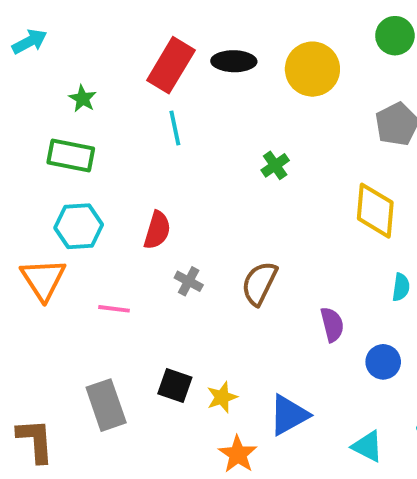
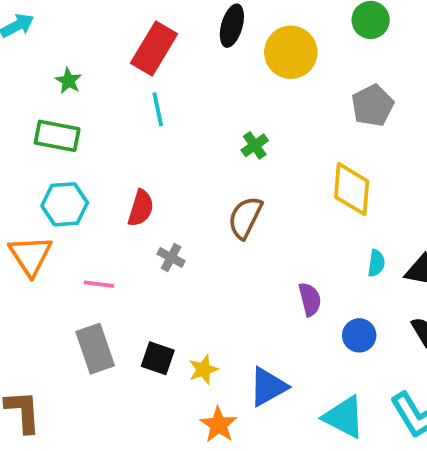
black ellipse: (234, 61) -> (232, 26), moved, turned -75
brown semicircle: (259, 283) -> (245, 218), moved
gray rectangle: (106, 405) -> (95, 349), moved
cyan triangle: (367, 446) -> (344, 417), size x1.4

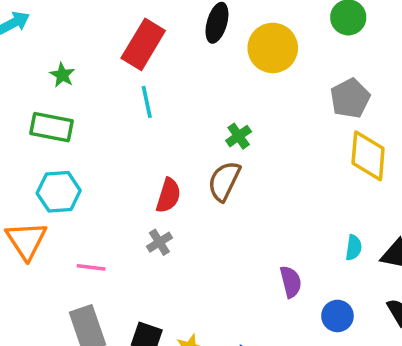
yellow diamond: (352, 189) -> (368, 156), moved
red semicircle: (141, 208) -> (168, 195), moved
brown semicircle: (245, 218) -> (224, 181), moved
gray cross: (171, 257) -> (159, 242), turned 30

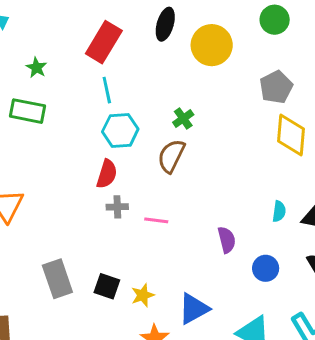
cyan hexagon: (59, 192) -> (120, 130), moved
red semicircle: (168, 195) -> (107, 174), moved
gray cross: (159, 242) -> (117, 207), turned 30
pink line: (91, 267) -> (156, 220), moved

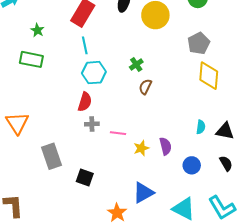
brown semicircle: (171, 156) -> (145, 87), moved, size x0.7
gray rectangle: (57, 279) -> (52, 156), moved
yellow star: (143, 295) -> (141, 148), moved

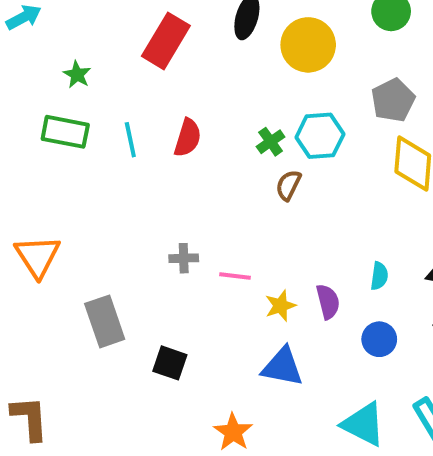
cyan line: (85, 45) -> (130, 140), moved
cyan hexagon: (94, 73) -> (320, 136), moved
red semicircle: (85, 102) -> (188, 138), moved
cyan semicircle: (201, 127) -> (379, 276), moved
blue triangle: (143, 193) -> (282, 367), moved, turned 40

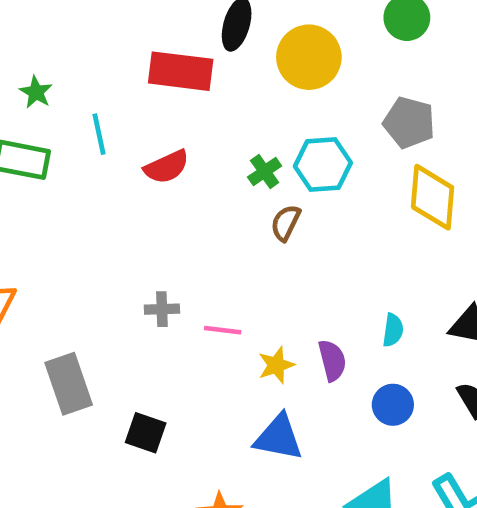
red rectangle: (166, 41) -> (181, 71), moved, turned 66
gray pentagon: (393, 100) -> (409, 123), turned -30
red semicircle: (188, 138) -> (167, 167), turned 48
cyan line: (130, 140) -> (99, 134), moved

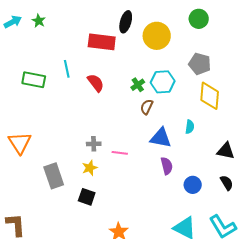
green star: (36, 92) -> (39, 21), moved
red semicircle: (167, 167) -> (96, 83), turned -102
cyan semicircle: (393, 330) -> (190, 127), moved
yellow star: (276, 365) -> (90, 168), moved
blue triangle: (279, 437) -> (161, 138), moved

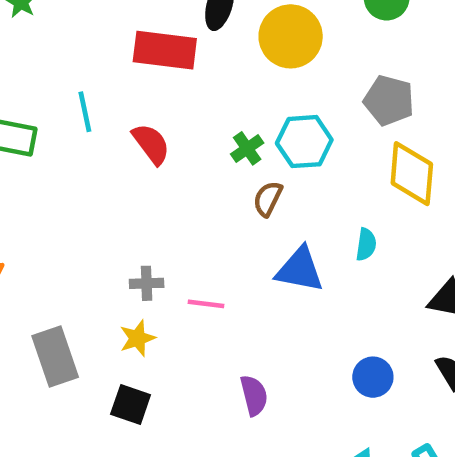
purple semicircle: (167, 166) -> (254, 395), moved

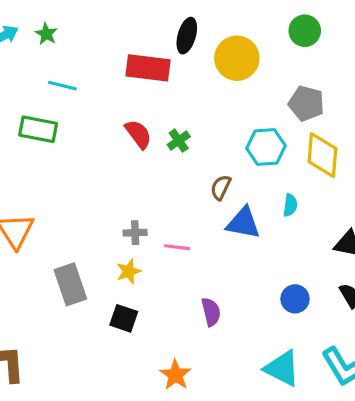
cyan line: (85, 112) -> (62, 86), moved, turned -64
cyan hexagon: (304, 142) -> (266, 147), moved
green cross: (247, 148) -> (179, 141), moved
brown semicircle: (268, 199) -> (221, 187), moved

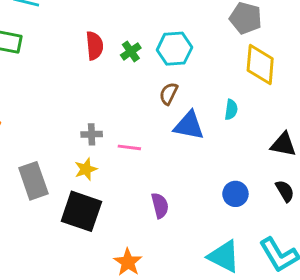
red semicircle: (138, 134) -> (95, 46), turned 32
cyan hexagon: (266, 147) -> (174, 49), moved
black square: (124, 318) -> (81, 211), size x1.6

